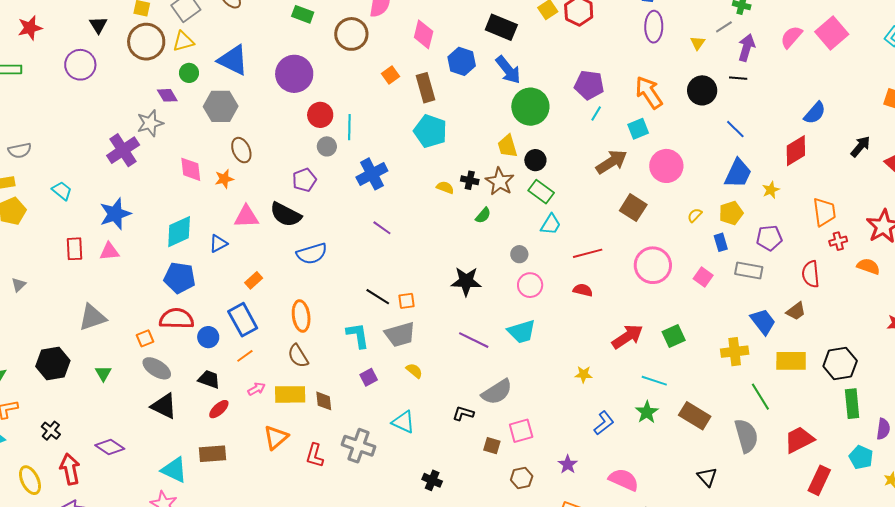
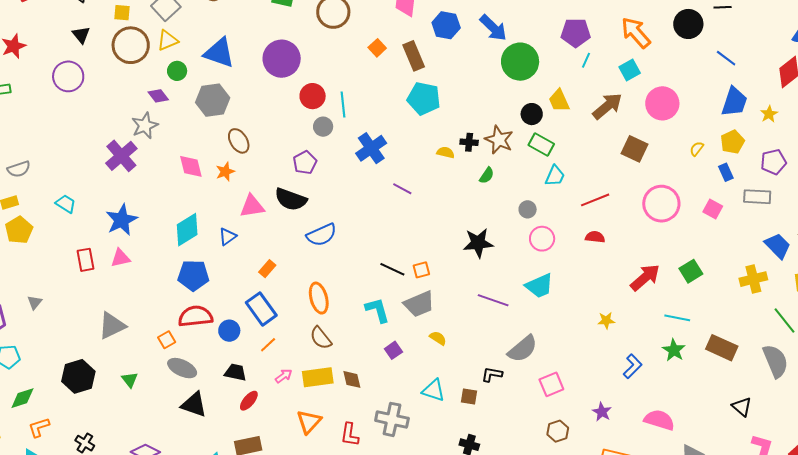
yellow trapezoid: (507, 146) -> (559, 101), moved
purple line: (382, 228) -> (402, 189), moved
brown square: (492, 446) -> (469, 397), moved

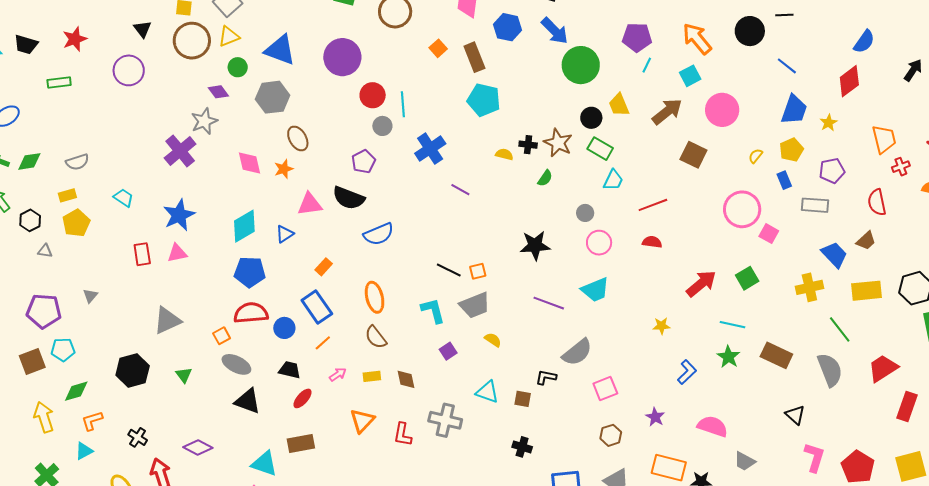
pink circle: (661, 204) -> (742, 209), moved
pink square: (713, 209) -> (769, 234), moved
yellow rectangle: (318, 377) -> (372, 376), size x0.6

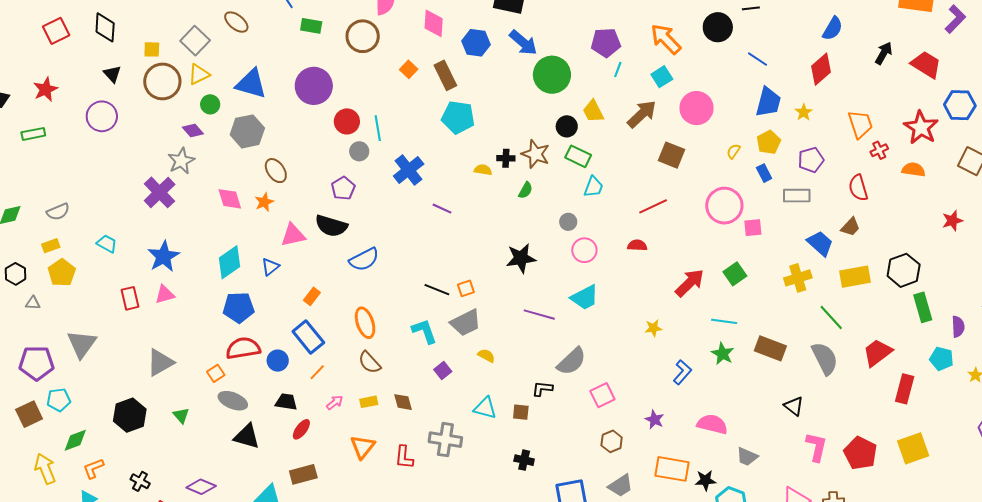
red line: (653, 205) -> (653, 206), moved
pink square: (769, 234) -> (753, 228), turned -30
gray triangle: (90, 296) -> (82, 344), size x2.0

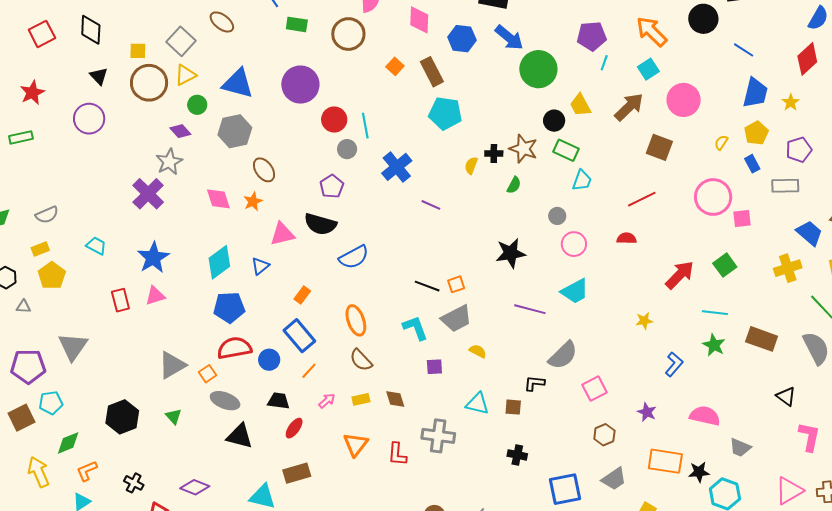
yellow semicircle: (483, 170) -> (471, 165), turned -78
gray triangle: (160, 362) -> (172, 365), moved
purple square: (443, 370) -> (434, 367), turned 36

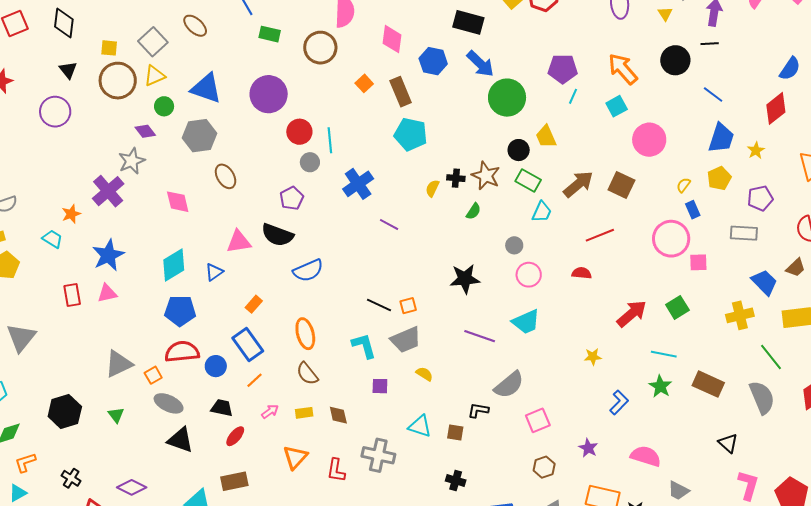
brown arrow: (629, 107) -> (578, 184), moved
blue rectangle: (752, 164) -> (693, 210), moved
orange star: (253, 201) -> (71, 214), moved

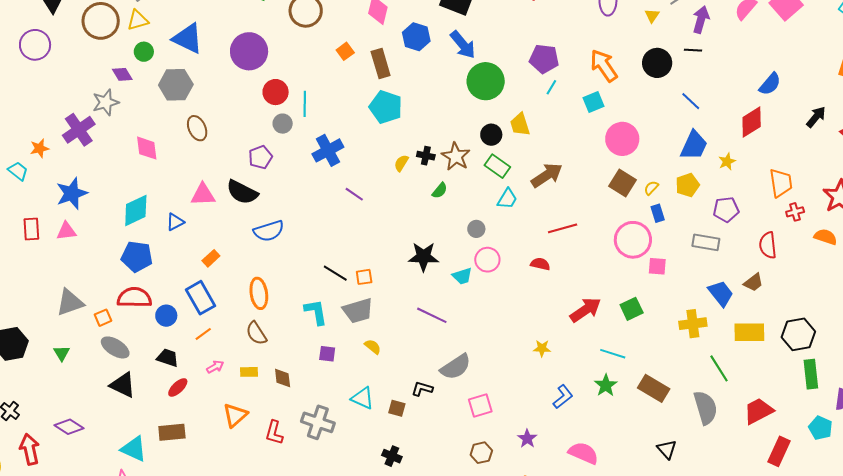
brown square: (621, 185) -> (622, 183), moved
cyan trapezoid: (526, 322) -> (462, 276), moved, size x0.7

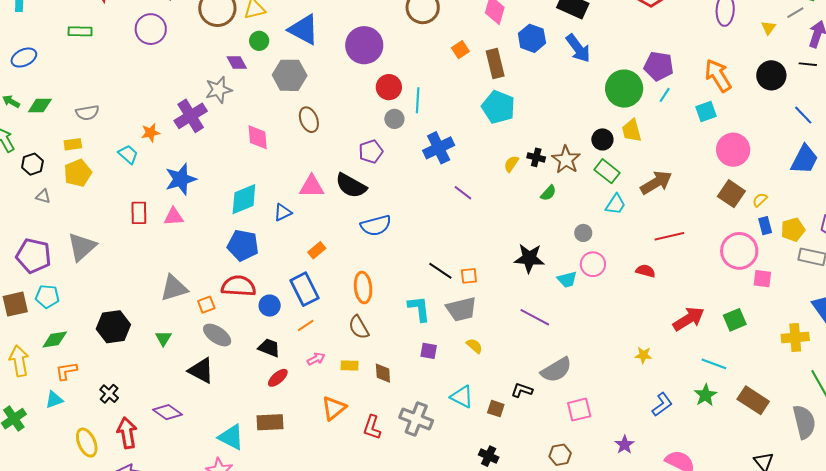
green circle: (486, 81) -> (624, 89), moved
yellow pentagon: (687, 185) -> (793, 230), moved
black triangle: (123, 385) -> (201, 371), moved
brown hexagon: (481, 453) -> (560, 455), moved

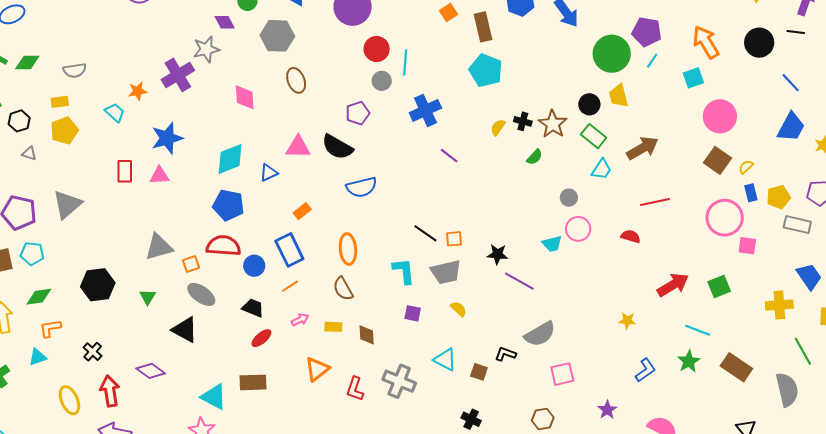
black star: (529, 258) -> (497, 254), moved, size x0.7

